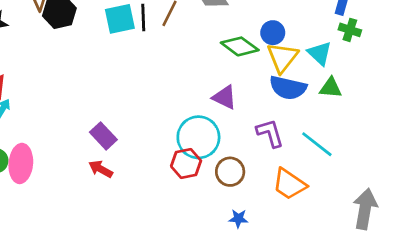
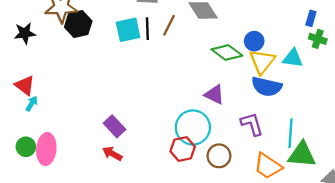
cyan triangle: (320, 53) -> (293, 58), turned -35
green triangle: (331, 88) -> (302, 155), moved, size x1.5
cyan line: (317, 144) -> (291, 133), turned 56

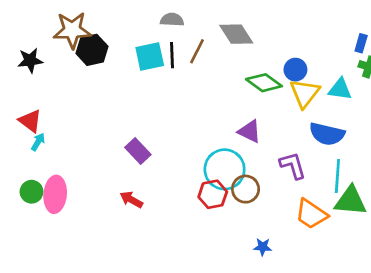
blue semicircle: (267, 87) -> (327, 134), moved
purple rectangle: (114, 126) -> (138, 151), moved
brown circle: (219, 156) -> (246, 189), moved

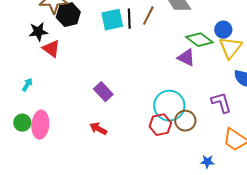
black star: (30, 60) -> (38, 32), moved
red triangle: (30, 121) -> (51, 49), moved
purple triangle: (249, 131) -> (186, 58), moved
blue star: (263, 247) -> (207, 162), moved

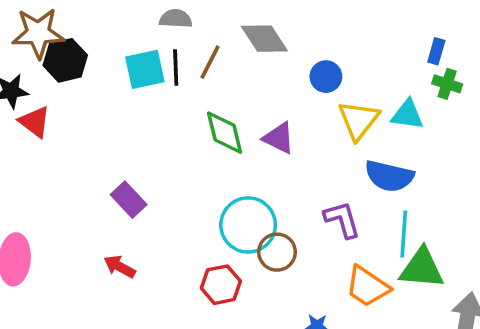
blue circle: (223, 30) -> (326, 77), moved
green diamond: (199, 40) -> (225, 133), moved, turned 40
red hexagon: (160, 125) -> (221, 285), moved

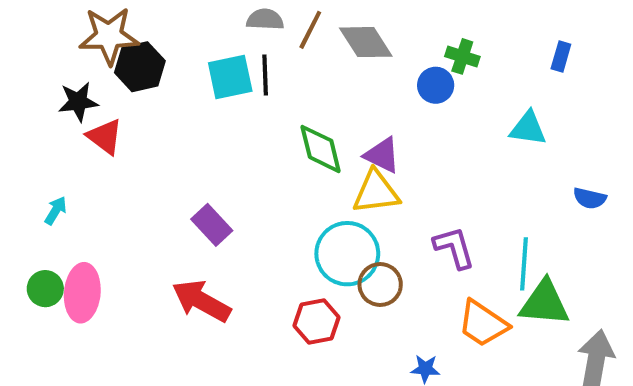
brown line: (210, 62) -> (310, 30), moved
green cross: (447, 84) -> (462, 56), moved
yellow triangle: (358, 120) -> (376, 192), moved, turned 45
blue semicircle: (389, 176) -> (590, 198), moved, size x0.6
red arrow: (120, 267) -> (201, 301), size x1.6

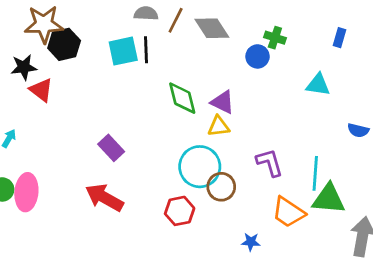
yellow triangle: (376, 192) -> (219, 126), size x0.7

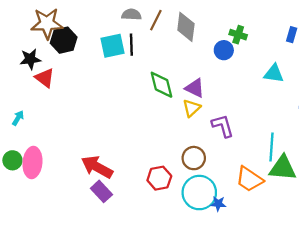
gray diamond: (212, 28) -> (186, 27), turned 40
yellow triangle: (219, 126) -> (192, 108), turned -36
purple rectangle: (111, 148) -> (101, 191), moved
purple L-shape: (270, 163) -> (223, 126), moved
cyan circle: (200, 167) -> (199, 193), moved

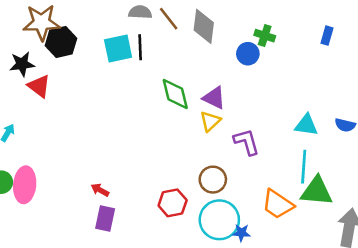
brown line: (156, 20) -> (169, 19), turned -65
cyan triangle: (274, 74) -> (306, 125), moved
red arrow: (97, 167) -> (100, 190), size x0.5
purple rectangle: (101, 191) -> (105, 218), turned 55

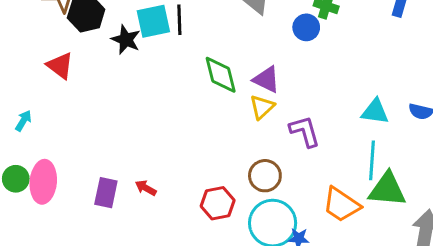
black star: (22, 64) -> (126, 40), moved, turned 30
red arrow: (100, 190) -> (146, 188), moved
purple rectangle: (105, 218) -> (106, 193), moved

